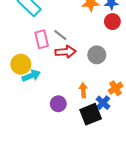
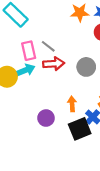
cyan arrow: (31, 76) -> (25, 70), moved

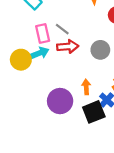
purple circle: (46, 118) -> (60, 101), size x1.5

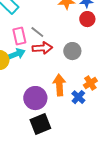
orange arrow: (86, 87) -> (59, 85), size x1.5
black square: (94, 112) -> (40, 124), moved

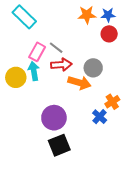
pink rectangle: (19, 36) -> (37, 52), turned 42
cyan arrow: (16, 54) -> (34, 71), turned -78
orange arrow: (59, 85) -> (79, 83), moved, turned 110

